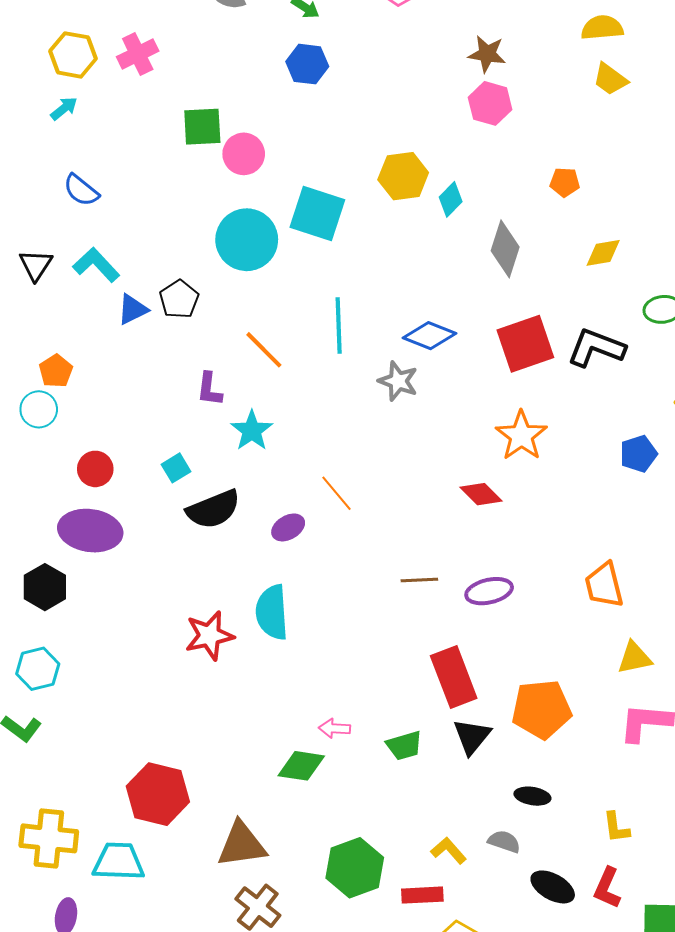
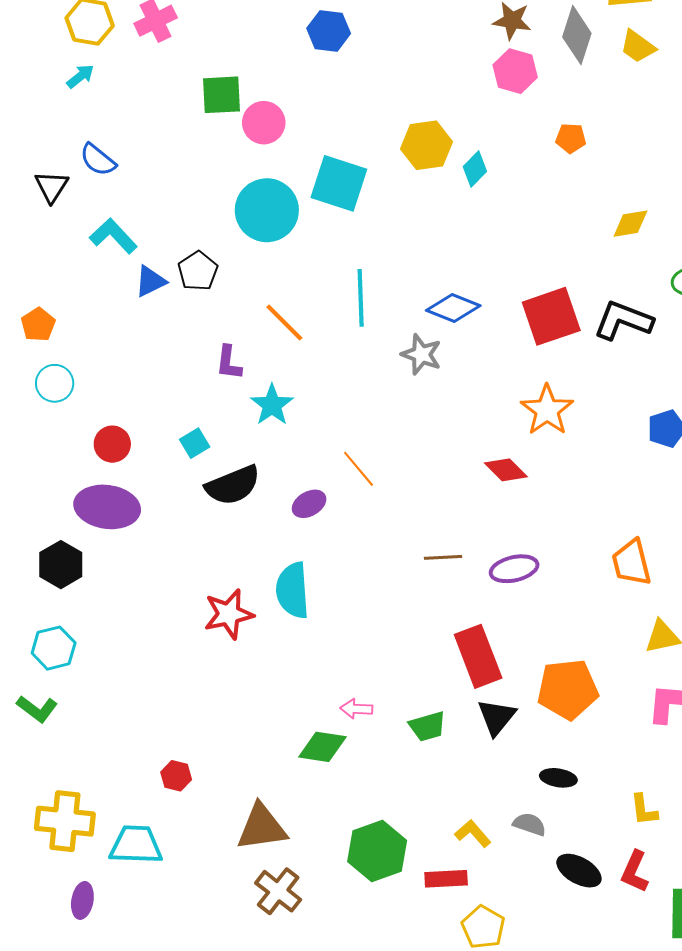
orange pentagon: (565, 182) -> (571, 138), moved
gray diamond: (505, 249) -> (577, 35), moved
black triangle: (36, 265) -> (52, 187), moved
orange pentagon: (56, 371) -> (38, 325), moved
red hexagon: (158, 794) -> (176, 776), size x0.5

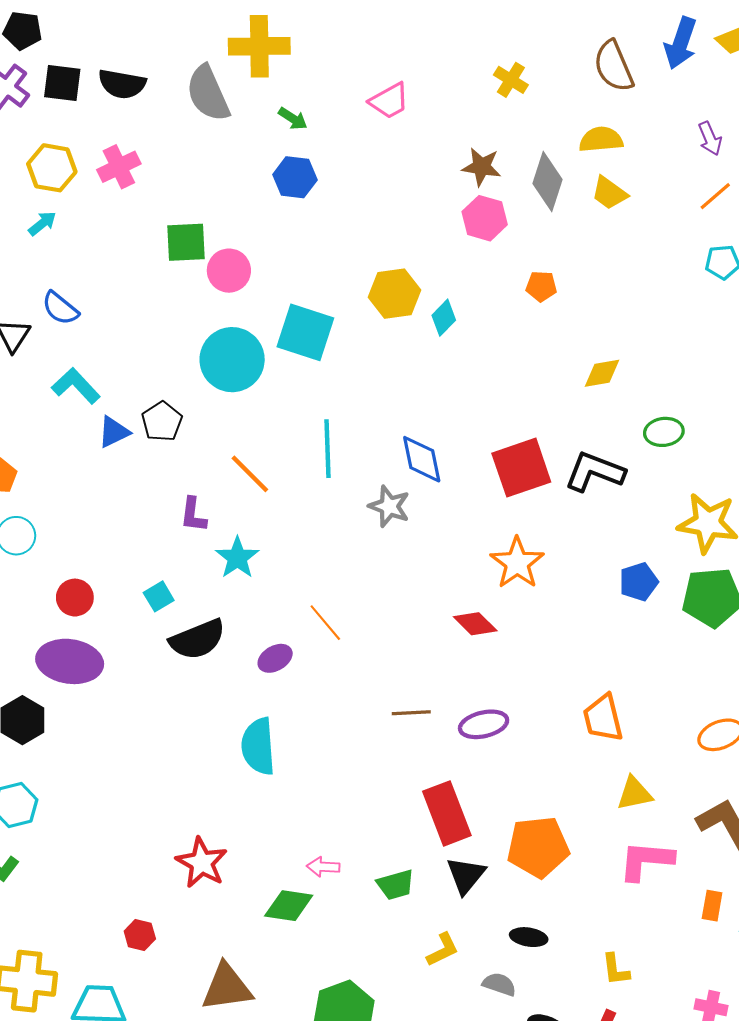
blue diamond: (453, 308) -> (422, 459), turned 57
red star: (229, 614) -> (202, 863), moved, turned -30
yellow L-shape: (473, 833) -> (443, 950), moved, turned 105

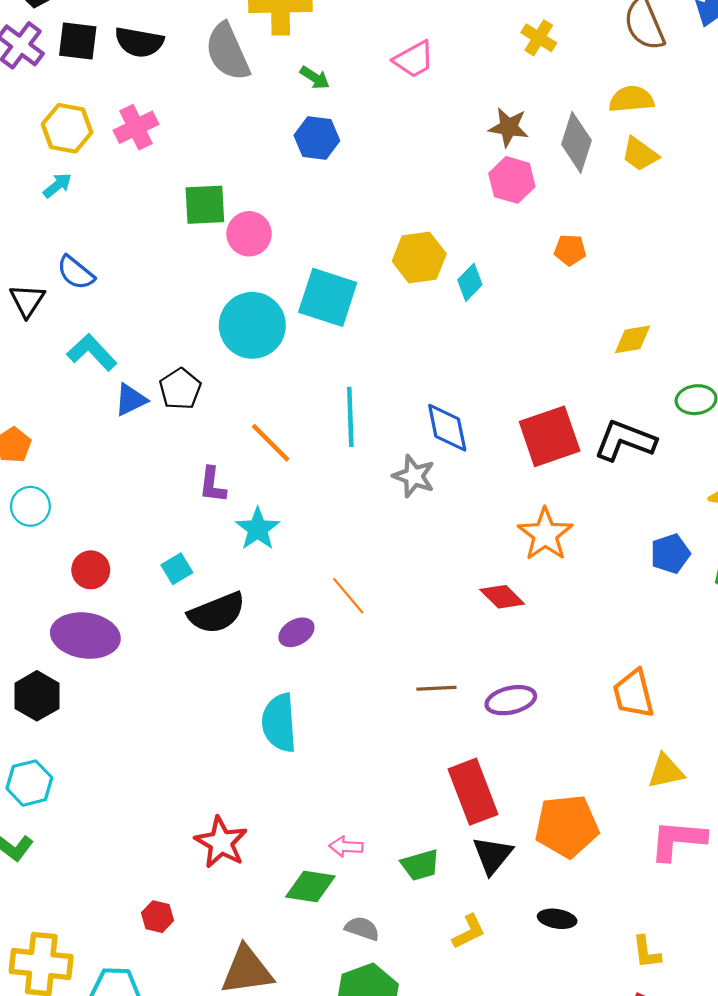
gray semicircle: (499, 984) -> (362, 928), moved

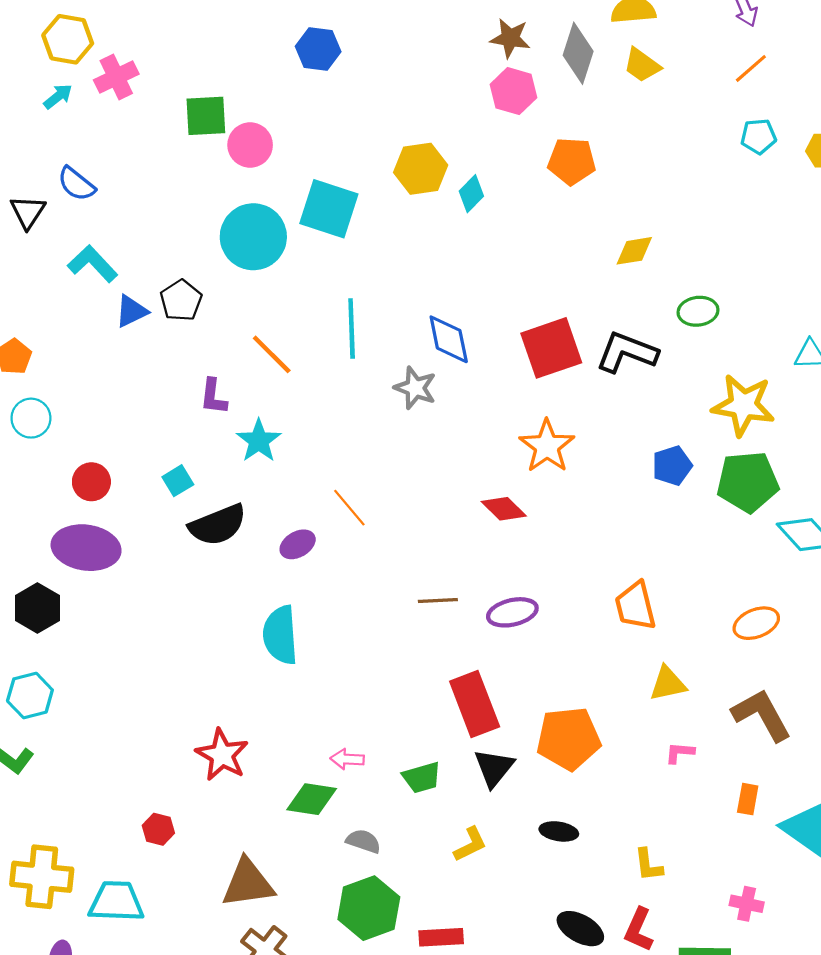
pink cross: (136, 127) -> (116, 77), moved
orange pentagon: (570, 250) -> (572, 161), size x1.5
pink L-shape: (678, 840) -> (680, 753), size x0.5

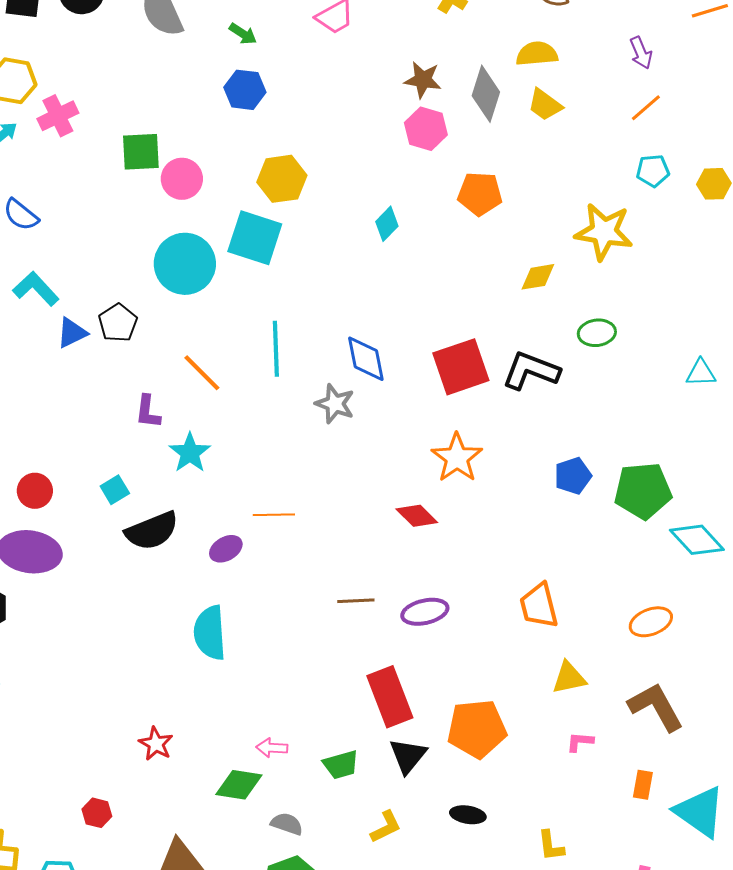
yellow hexagon: (421, 169) -> (282, 179), moved
yellow star: (743, 405) -> (604, 232), moved
orange line: (349, 508) -> (274, 515), turned -51
red star: (222, 755) -> (156, 744), size x0.7

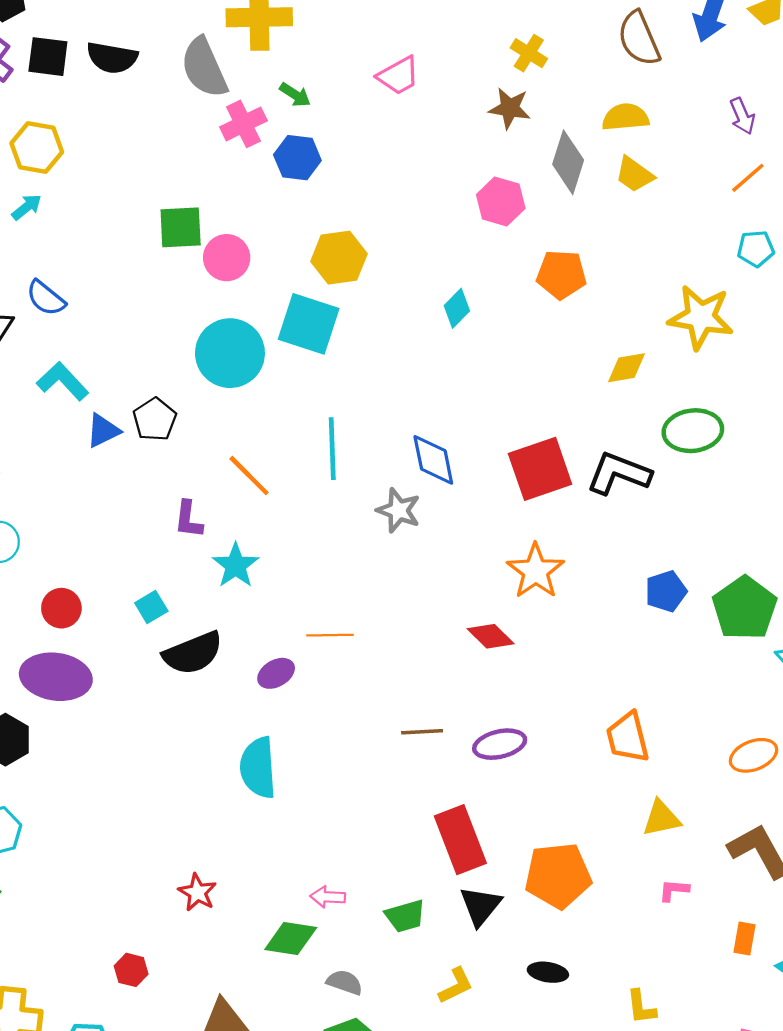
brown star: (423, 80) -> (510, 108), moved
pink cross: (58, 116) -> (243, 124), moved
green ellipse: (597, 333) -> (693, 431), size x1.4
green pentagon: (643, 491) -> (745, 608), turned -30

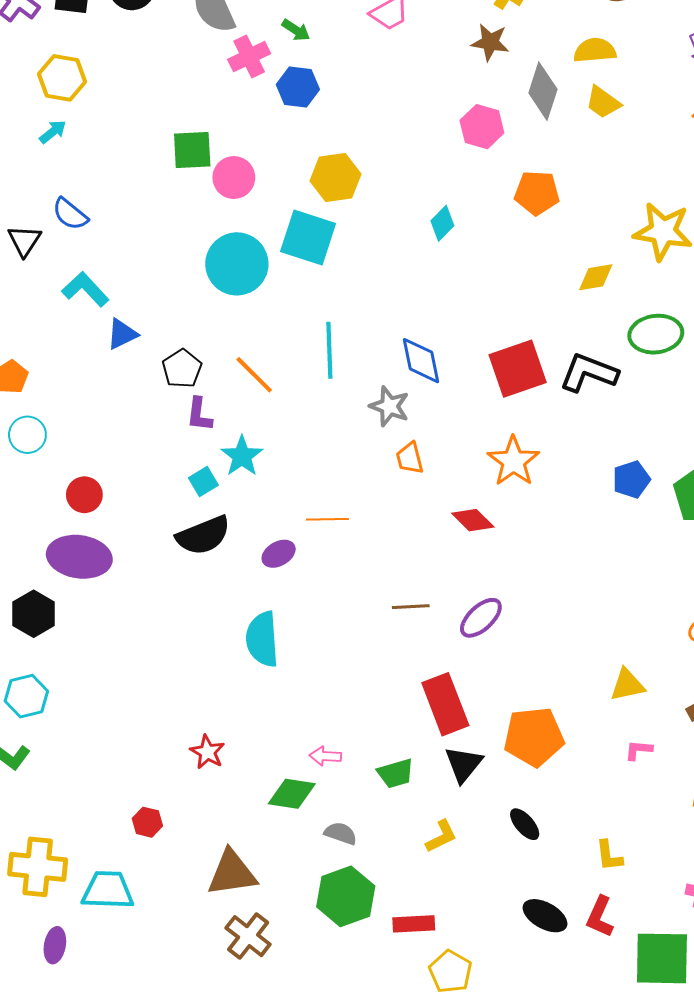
black pentagon: (155, 419) -> (182, 369), moved
cyan square: (151, 607) -> (203, 482), moved
orange trapezoid: (628, 737) -> (410, 458), moved, size x0.7
purple ellipse: (500, 744) -> (481, 618), turned -30
black ellipse: (548, 972) -> (525, 824), turned 40

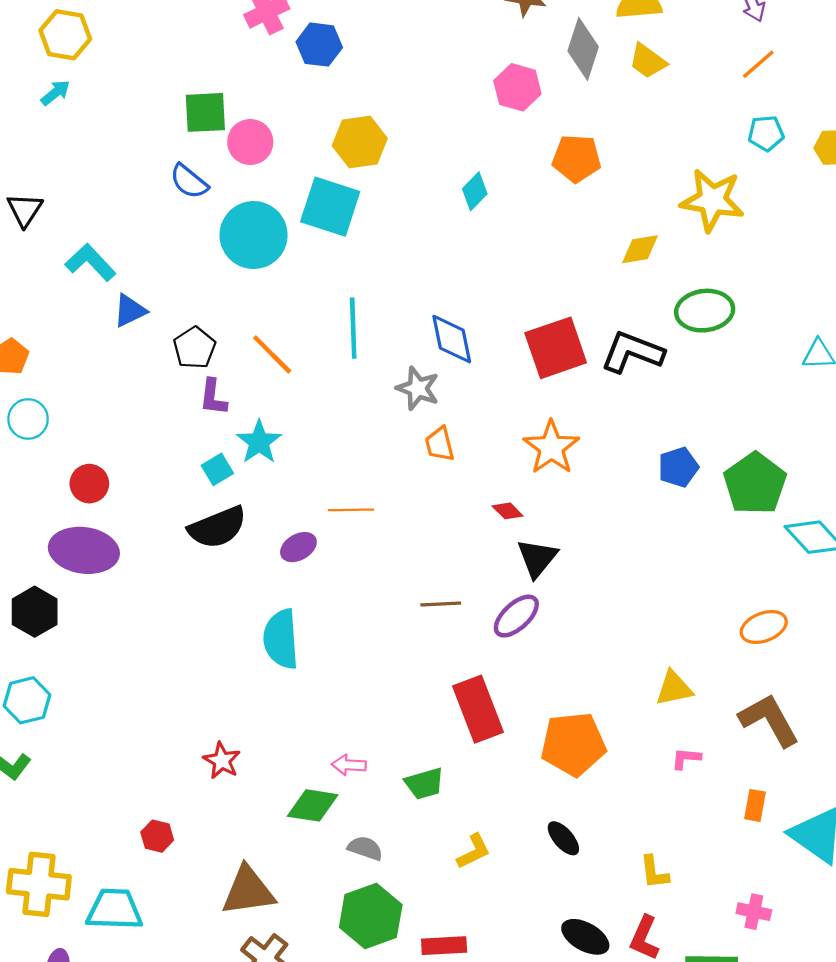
blue semicircle: (70, 214) -> (189, 181), moved
red diamond: (473, 520) -> (508, 511), size x0.7
black triangle: (464, 764) -> (537, 558), moved

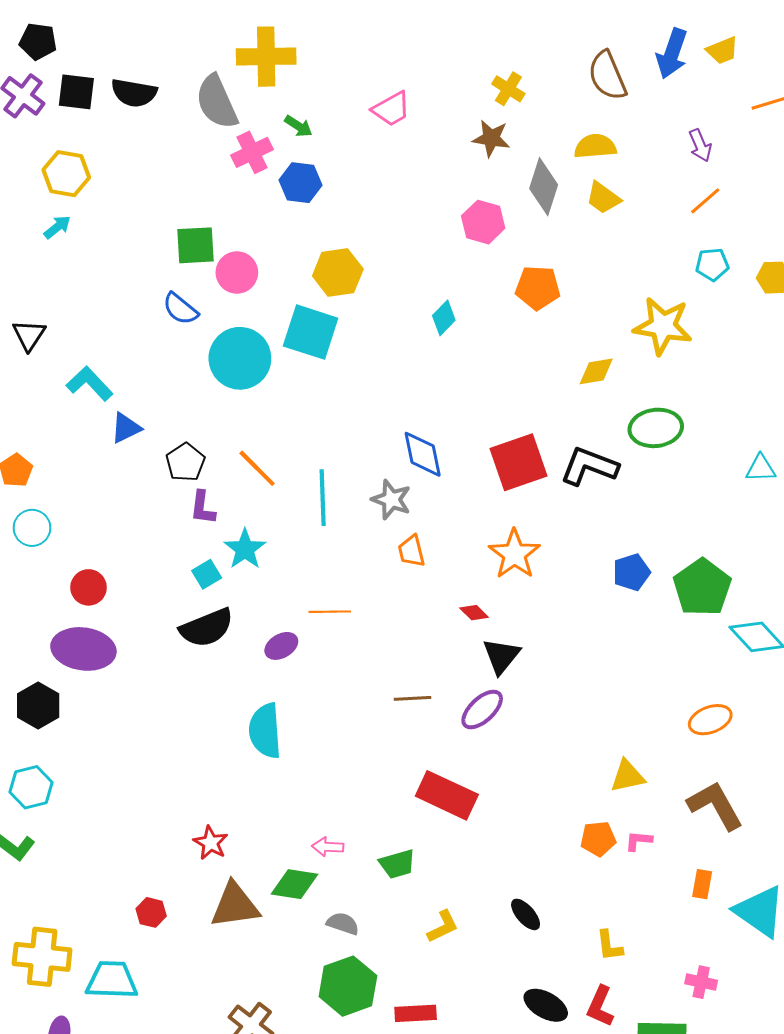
cyan line: (353, 328) -> (323, 498), moved
red rectangle: (478, 709) -> (447, 795), turned -44
orange pentagon: (573, 744) -> (598, 839), moved, size x0.6
brown triangle: (248, 891) -> (235, 905), moved

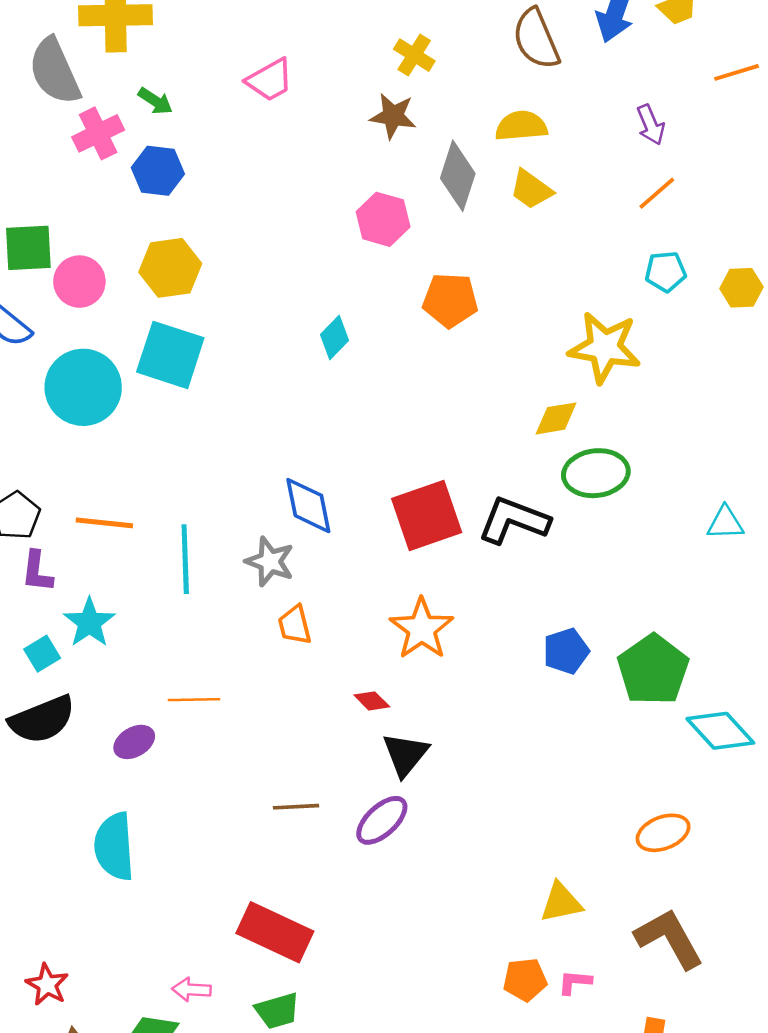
yellow hexagon: (338, 273) -> (170, 268), moved
yellow diamond: (596, 371) -> (556, 418), moved
orange line: (257, 468) -> (104, 523), turned -39
red rectangle: (447, 795) -> (275, 932), moved

